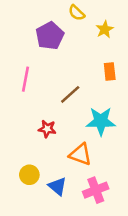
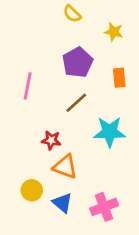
yellow semicircle: (77, 13) -> (72, 14), moved
yellow star: (105, 29) -> (114, 32), turned -30
purple pentagon: (50, 36) -> (78, 62), moved
orange triangle: (80, 154) -> (65, 167), moved

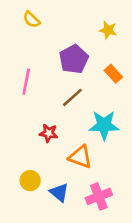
yellow semicircle: (72, 14) -> (31, 20), moved
orange rectangle: (119, 78) -> (113, 74), turned -36
orange triangle: (65, 167) -> (80, 157), moved

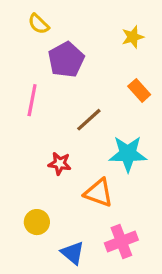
yellow star: (108, 30) -> (133, 37), turned -30
purple pentagon: (74, 59) -> (66, 60), moved
blue triangle: (59, 192) -> (73, 253), moved

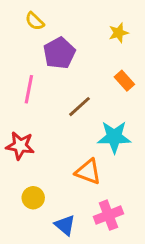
red star: (60, 164) -> (20, 146), moved, size x1.4

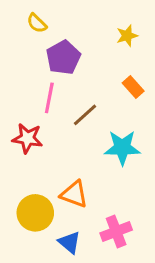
pink line: (29, 89) -> (49, 98), moved
red star: (20, 146) -> (28, 138), moved
orange triangle: (88, 172) -> (74, 194), moved
yellow circle: (33, 198) -> (35, 213), size x1.5

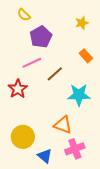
pink line: (49, 98) -> (32, 63), turned 54
red star: (28, 138) -> (18, 89), turned 30
orange triangle: (74, 194) -> (63, 125), moved

